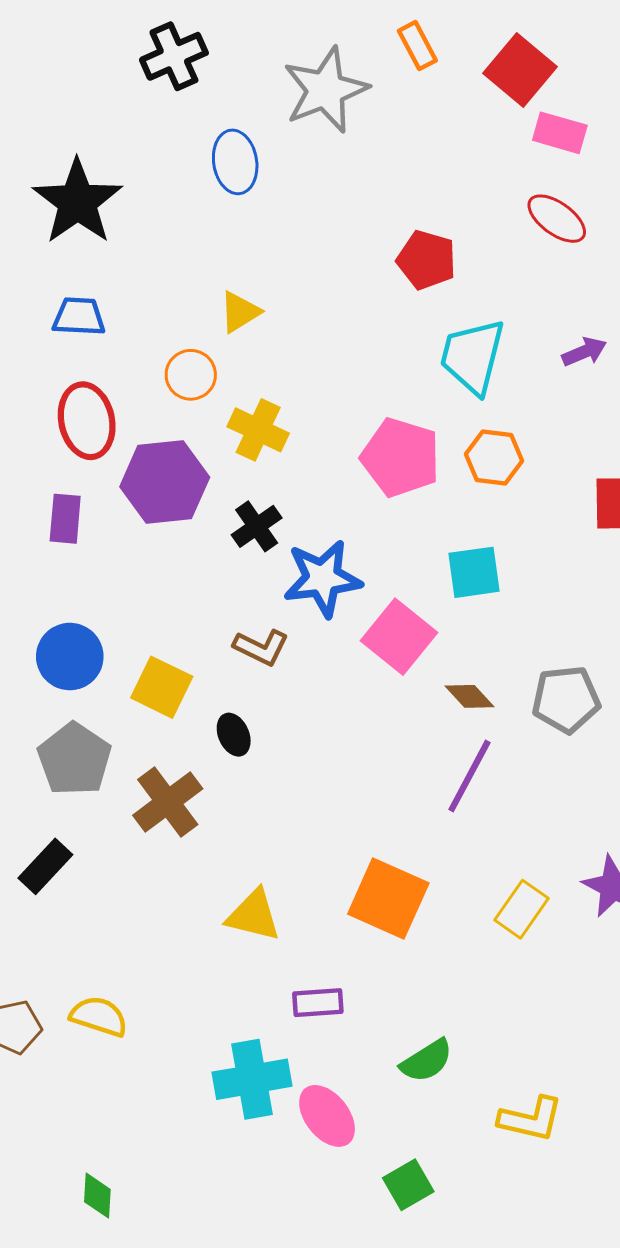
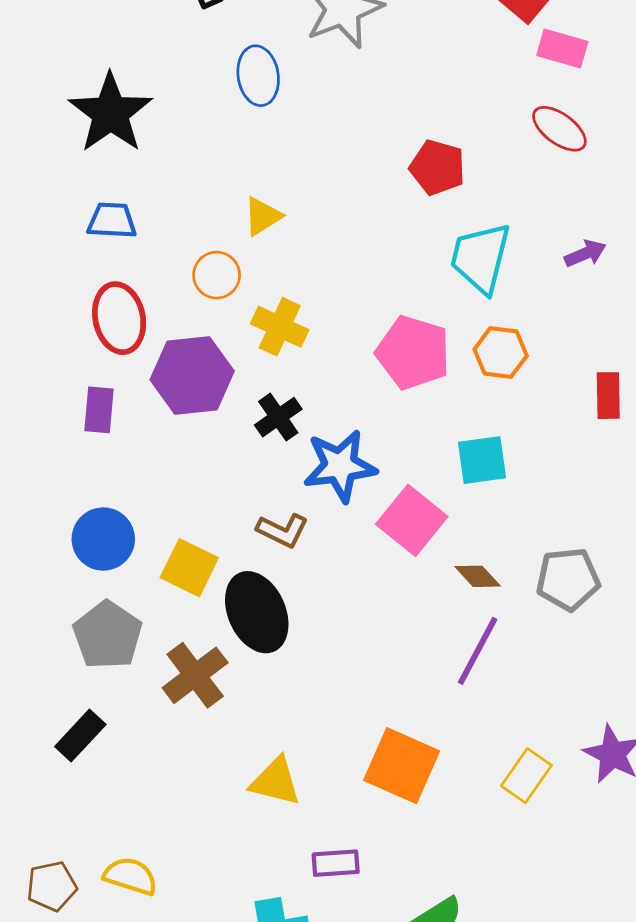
black ellipse: (234, 735) -> (257, 612), size x2.0

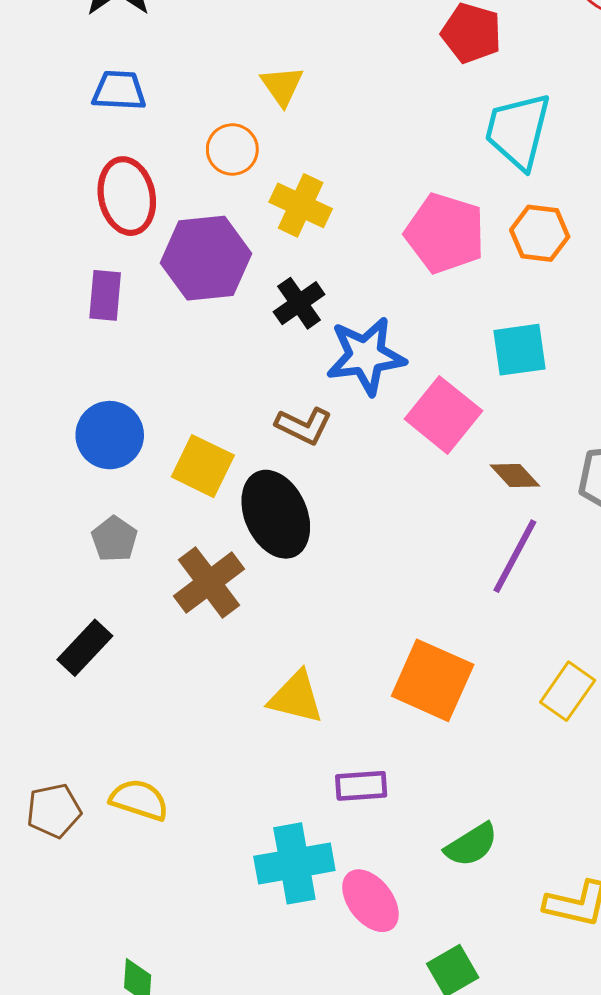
yellow triangle: (262, 216) -> (282, 86), turned -33
gray pentagon: (108, 635) -> (114, 539), size x0.6

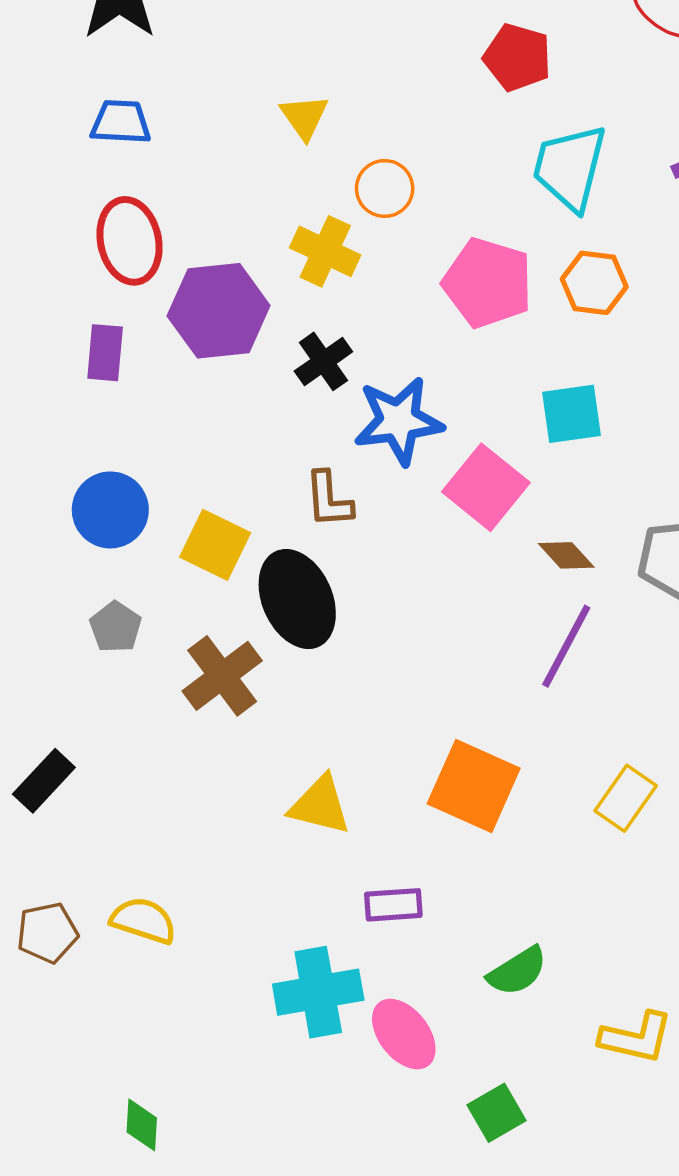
orange circle: (232, 149) -> (385, 188), moved
brown L-shape: (304, 426) -> (329, 499), turned 60
black rectangle: (85, 648) -> (44, 781), moved

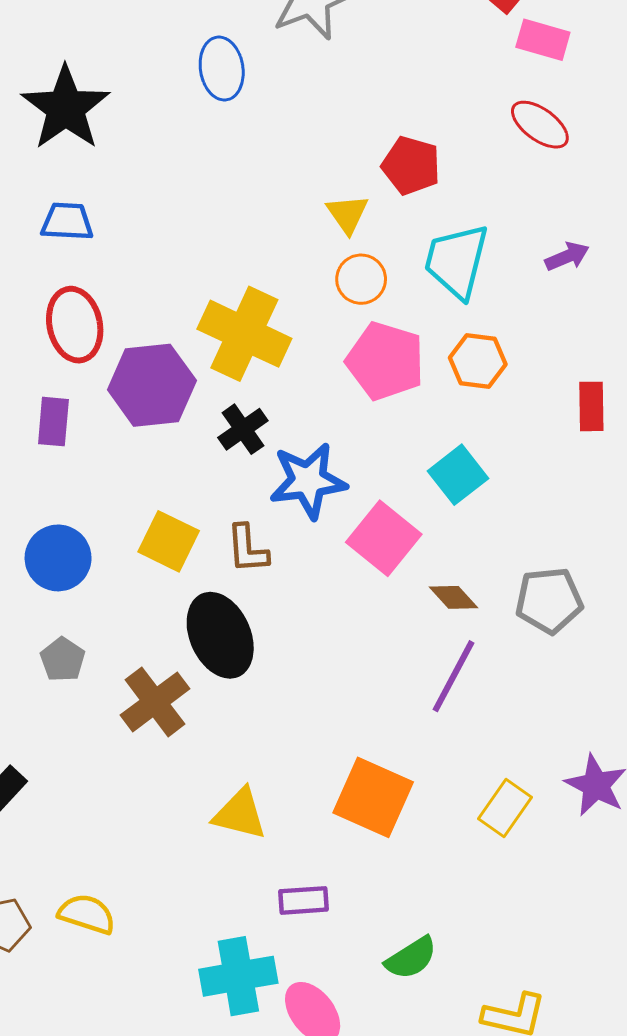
yellow triangle: (304, 117) -> (347, 214), moved
orange circle: (385, 188) -> (361, 279), moved
yellow cross: (325, 251) -> (244, 334), size x1.5
cyan square: (572, 414) -> (458, 475), turned -30
yellow square: (215, 545) -> (169, 541), moved

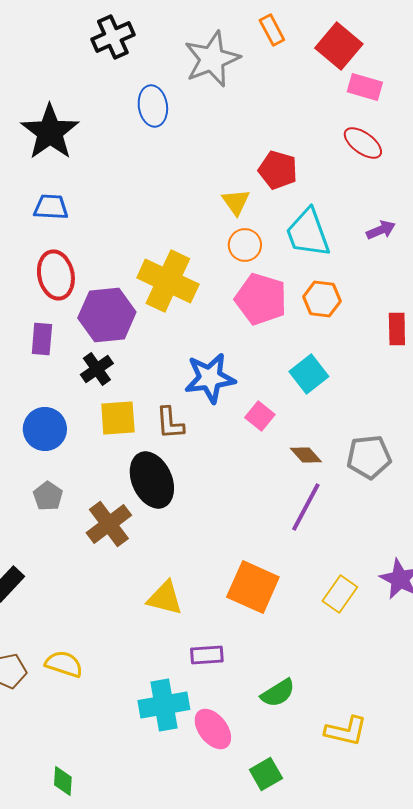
cyan trapezoid: (457, 261) -> (308, 233), turned -34
black cross: (243, 429) -> (97, 369), moved
pink square: (384, 538) -> (260, 416), size x0.6
yellow square: (169, 541) -> (118, 418), turned -30

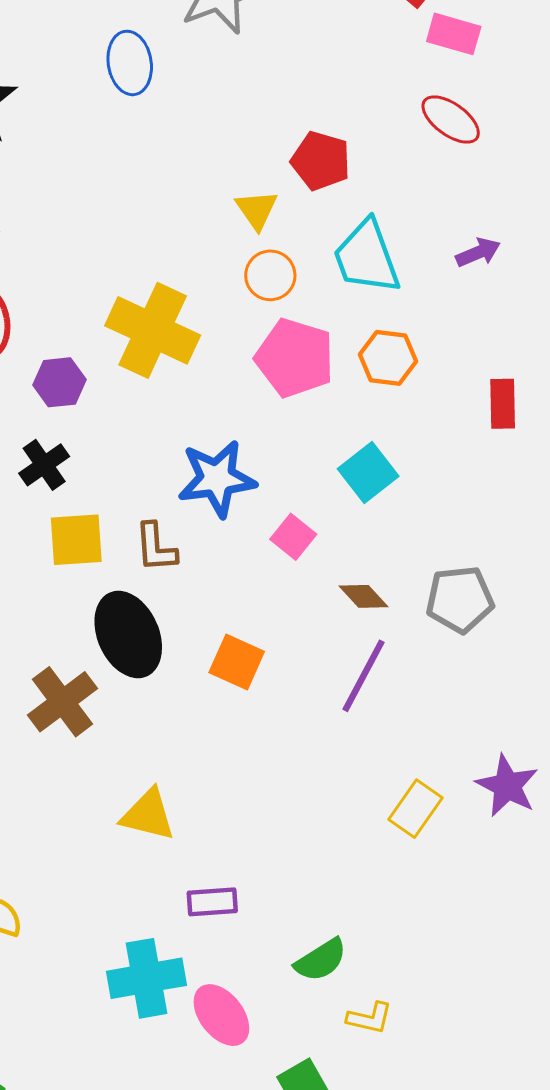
purple hexagon: (107, 315) -> (59, 382), size x0.6
orange square: (253, 587) -> (237, 662), moved, size x0.7
yellow L-shape: (346, 731) -> (370, 1018), moved, size x0.7

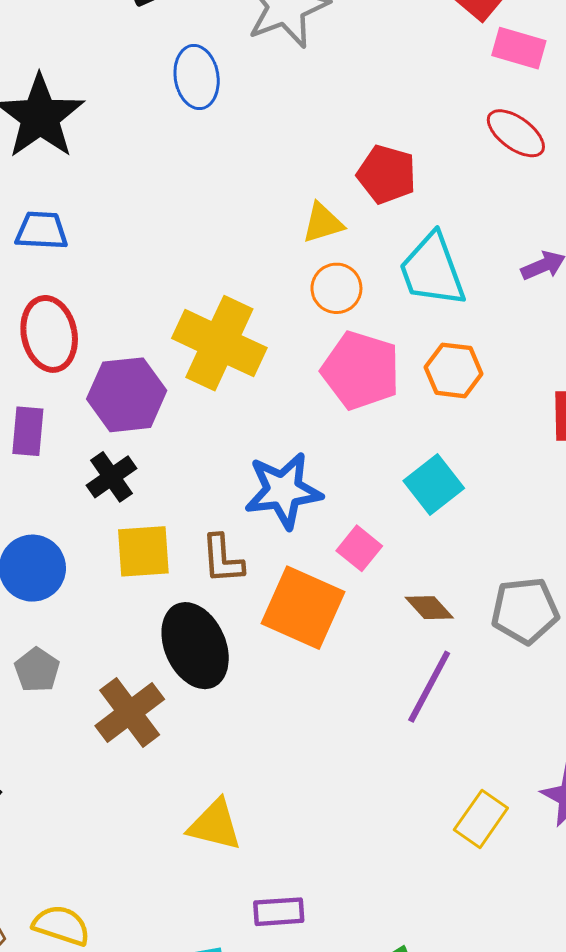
yellow triangle: (257, 210) -> (323, 223), turned 48
purple hexagon: (59, 382) -> (127, 395), size x1.5
orange square: (237, 662) -> (303, 608), moved, size x1.5

